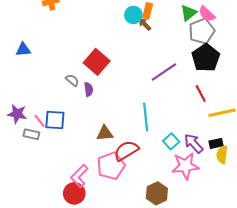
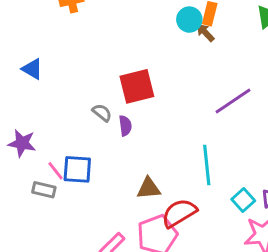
blue triangle: (23, 50) -> (32, 69), turned 35
red square: (97, 62) -> (137, 86), turned 35
purple star: (17, 114) -> (22, 143), moved

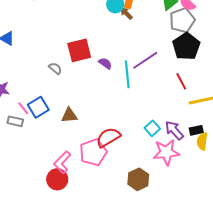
purple semicircle: (125, 126) -> (105, 63), moved, turned -48
cyan line: (207, 165) -> (127, 74), moved
blue square: (77, 169) -> (38, 107), turned -35
brown triangle: (149, 188) -> (69, 115), moved

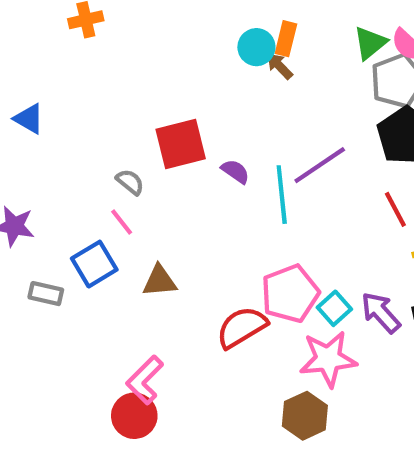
pink line: (23, 108) -> (122, 222), moved
pink pentagon: (93, 152) -> (290, 294), moved
pink star: (166, 152) -> (328, 359), moved

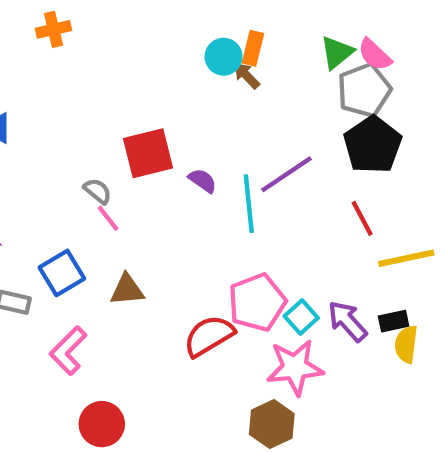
pink line: (122, 222) -> (108, 218), moved
pink L-shape: (145, 380) -> (68, 351), moved

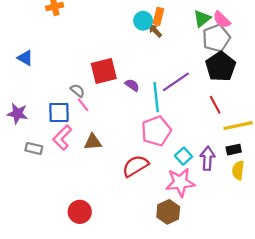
blue square: (62, 273) -> (59, 112), moved, turned 30
pink pentagon: (257, 302) -> (156, 131), moved
purple arrow: (347, 321) -> (207, 158), turned 45
black rectangle: (394, 321) -> (234, 150), moved
pink L-shape: (68, 351) -> (62, 138), moved

